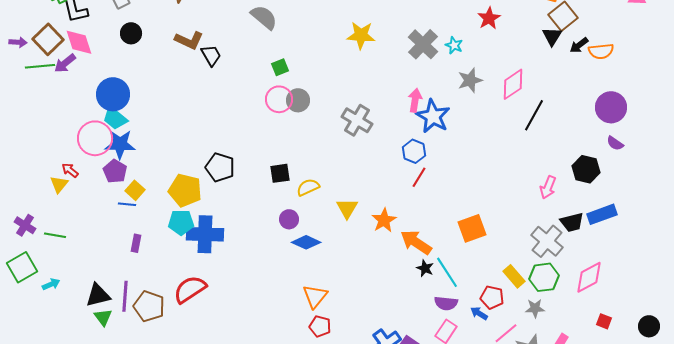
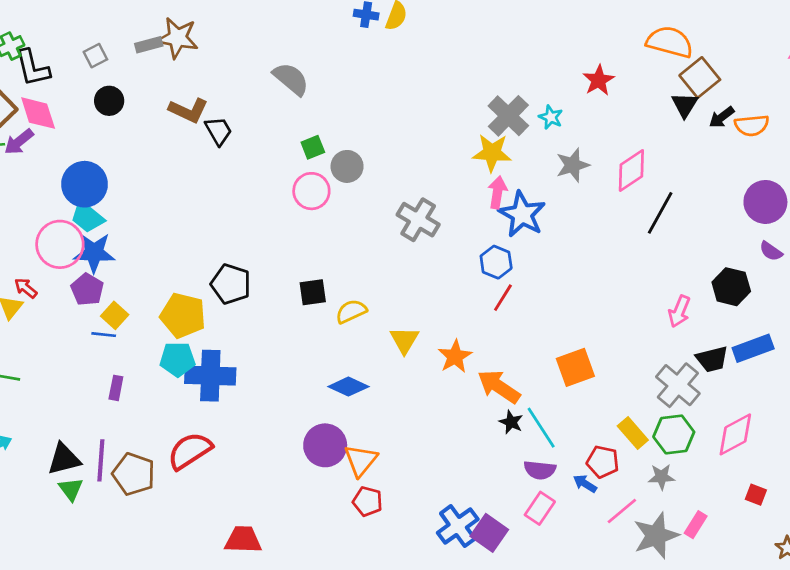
yellow star: (361, 35) -> (492, 153), moved
gray circle: (298, 100) -> (347, 166), moved
purple circle: (289, 219) -> (325, 445), moved, size x1.6

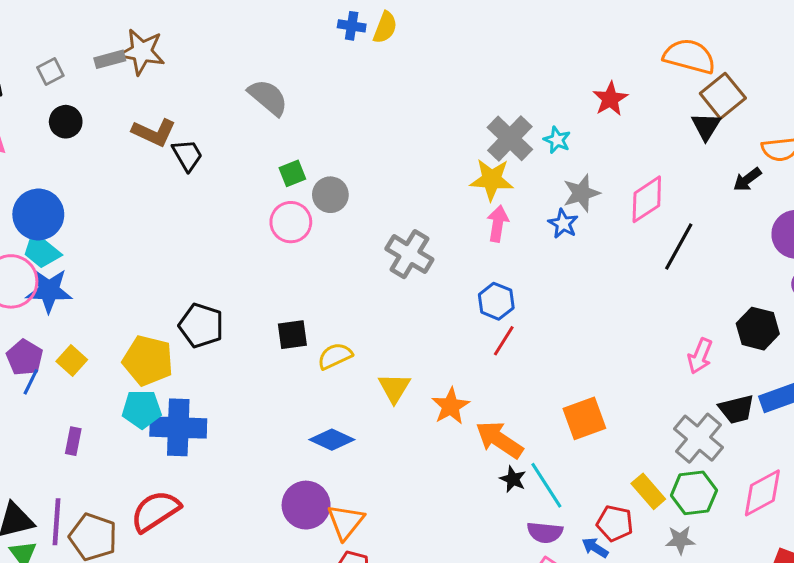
black arrow: (722, 117) -> (747, 180), moved
blue star: (522, 214) -> (563, 224), moved, size x0.6
purple pentagon: (87, 289) -> (25, 357), moved
blue line: (104, 335) -> (31, 382), moved, turned -70

